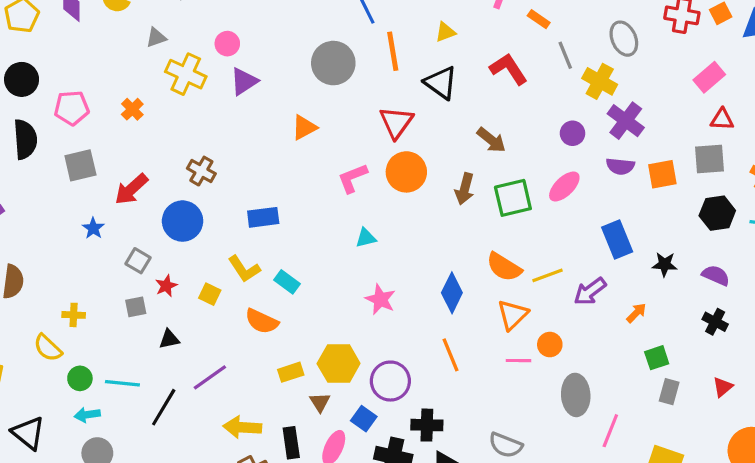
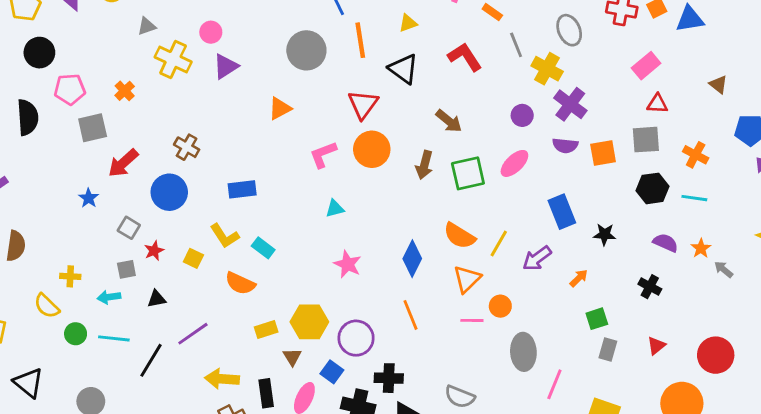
black circle: (22, 79) -> (39, 53), moved
gray square: (80, 165) -> (93, 128), moved
yellow line: (548, 275) -> (499, 244), turned -40
purple semicircle: (716, 275) -> (666, 243), moved
cyan arrow: (87, 415) -> (109, 297), moved

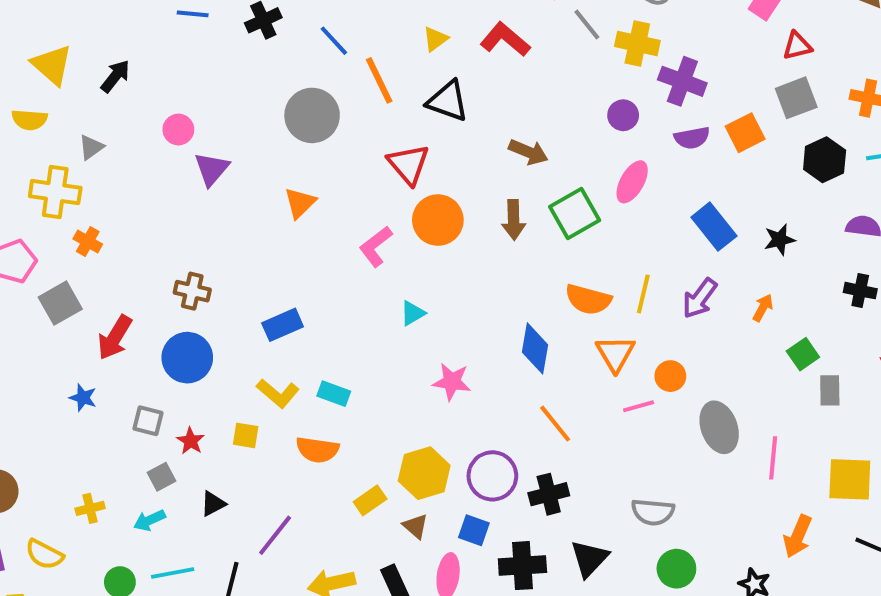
red L-shape: (465, 57) -> (505, 39), moved
yellow cross: (173, 59) -> (55, 192), moved
yellow semicircle: (47, 306) -> (44, 554), moved
black cross: (389, 378) -> (549, 494), moved

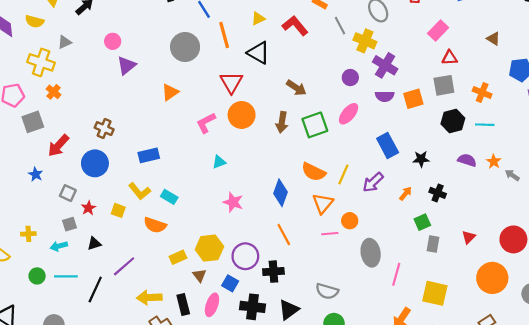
black cross: (860, 291) -> (438, 193), moved

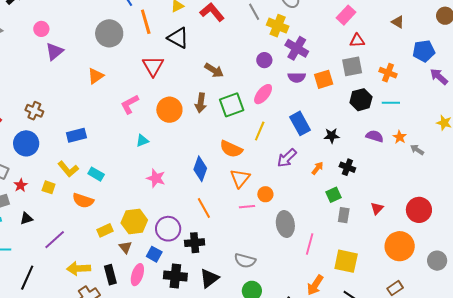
orange circle: (242, 115) -> (169, 110), moved
yellow line: (343, 174) -> (260, 131), moved
black line: (95, 290) -> (27, 278), moved

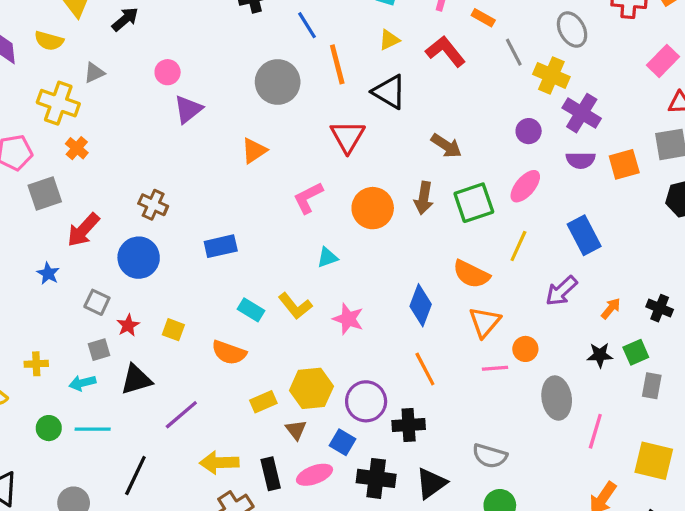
black star: (332, 136) -> (600, 355), moved
yellow L-shape: (68, 169) -> (295, 306), moved
black triangle: (26, 219) -> (136, 380), size x1.5
pink ellipse: (137, 275) -> (314, 475), turned 50

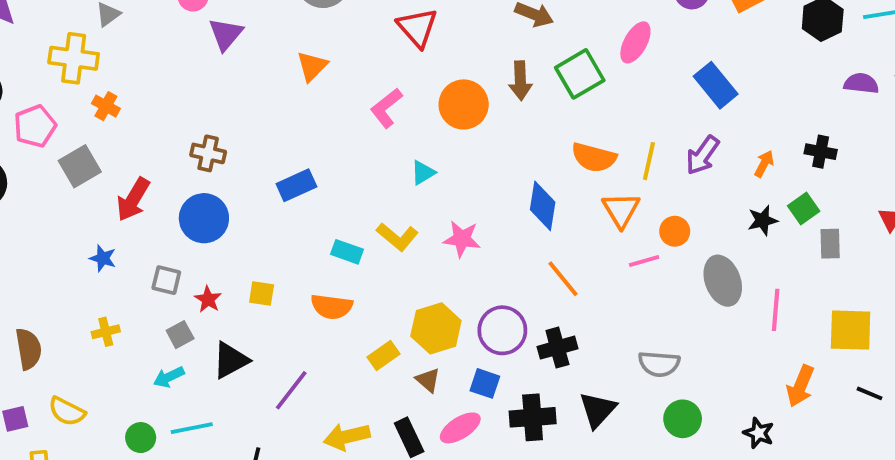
yellow line: (518, 246) -> (649, 161), moved
yellow cross: (36, 364) -> (106, 332), moved

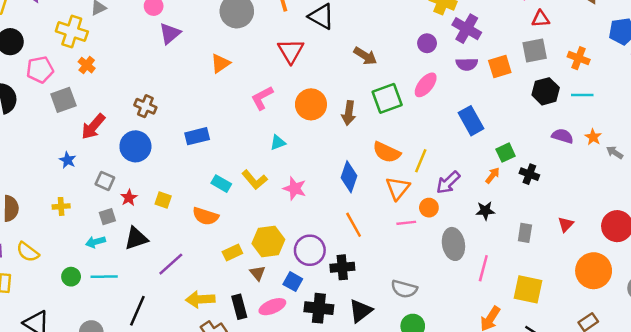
brown arrow: (520, 81) -> (349, 113), moved
purple arrow: (703, 155) -> (448, 183), moved
green square: (804, 209) -> (506, 153), moved

